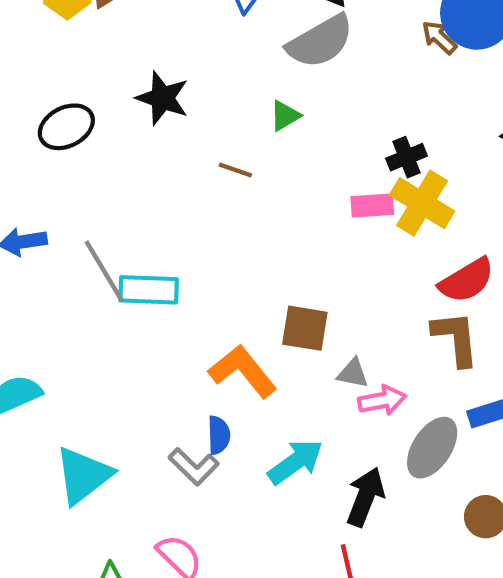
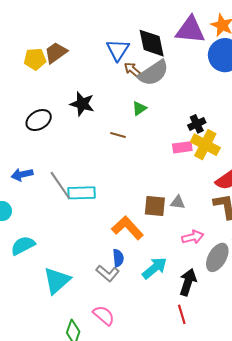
brown arrow: (439, 37) -> (132, 70), moved
gray triangle: (353, 373) -> (178, 202), moved

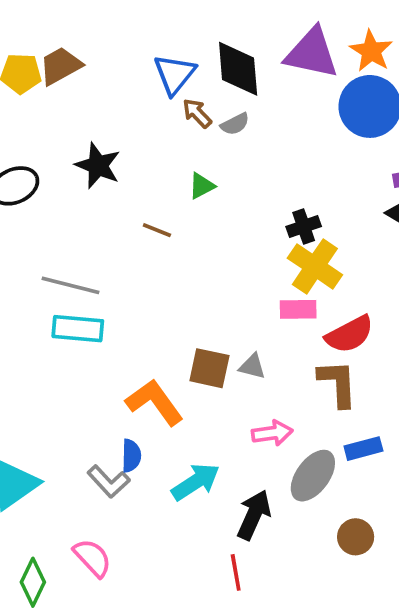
gray semicircle: (153, 73) -> (235, 124), size x0.5
pink rectangle: (182, 147) -> (298, 309), moved
gray line: (60, 185) -> (70, 285), moved, turned -48

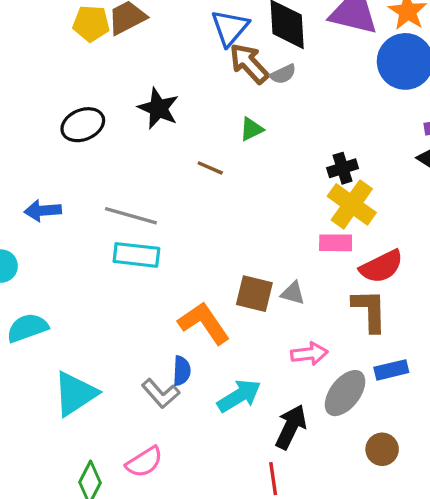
brown arrow: (197, 113) -> (249, 63), size x1.5
pink semicircle: (92, 558) -> (144, 462), turned 99

